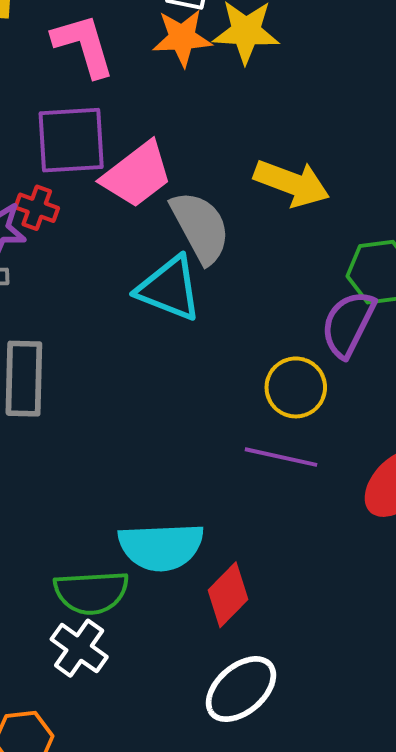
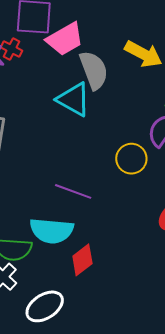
purple line: (281, 457) -> (73, 191), moved
white ellipse: (241, 689) -> (45, 306), moved

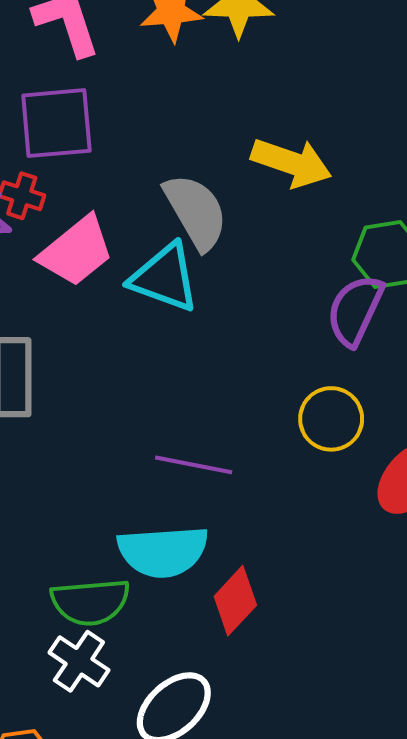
pink trapezoid: (65, 39) -> (76, 251), moved
yellow circle: (131, 159) -> (331, 419), moved

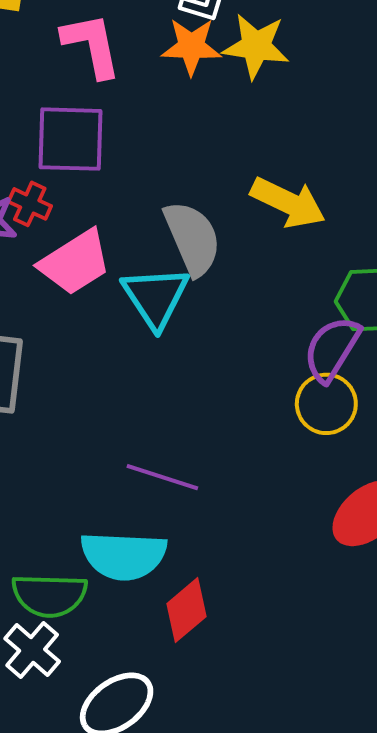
cyan triangle: (165, 278) -> (156, 297), turned 30
yellow circle: (331, 419) -> (326, 404), moved

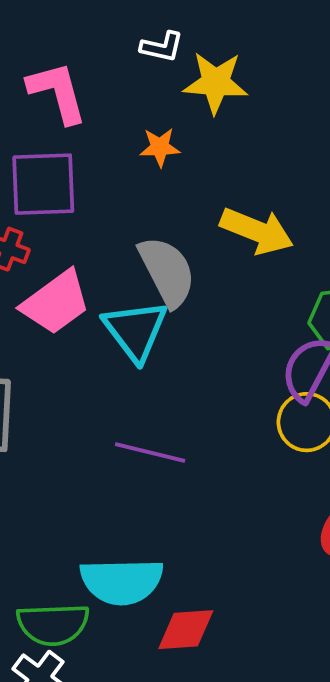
orange star: (191, 46) -> (160, 147), moved, size x0.7
purple line: (162, 477) -> (150, 452), moved
red diamond: (187, 610) -> (186, 630), turned 40

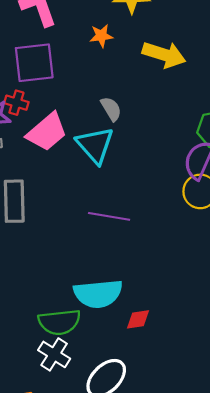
yellow arrow: (257, 231) -> (164, 55), moved
gray semicircle: (167, 272) -> (111, 109), size x0.6
red diamond: (186, 630) -> (138, 319), size x0.7

